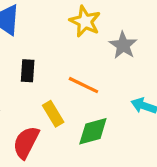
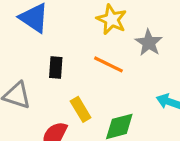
orange line: (83, 85) -> (108, 64), moved

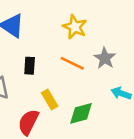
gray star: (149, 43) -> (105, 58), moved

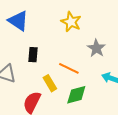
orange line: (72, 63) -> (69, 68), moved

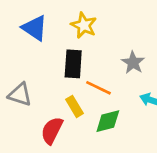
yellow star: (71, 22) -> (84, 25), moved
black rectangle: (33, 55) -> (73, 64), moved, size x1.5

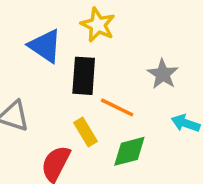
blue triangle: (35, 28) -> (45, 46), moved

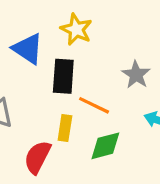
yellow rectangle: (86, 132) -> (65, 128), turned 40

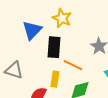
blue triangle: (28, 49) -> (32, 30), turned 40

